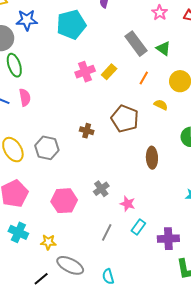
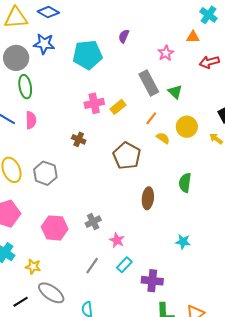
pink star: (160, 13) -> (166, 53), moved
yellow semicircle: (161, 105) -> (163, 138), moved
brown cross: (87, 131) -> (79, 139), moved

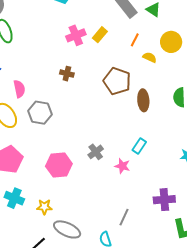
pink semicircle: (31, 120) -> (19, 89), moved
brown ellipse: (148, 198) -> (143, 100), moved
cyan rectangle: (124, 265) -> (139, 146), moved
gray line: (92, 266) -> (124, 217), moved

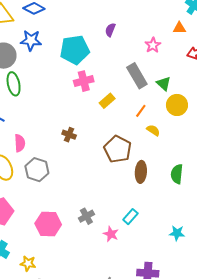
pink cross: (76, 35) -> (84, 81), moved
yellow circle: (171, 42) -> (177, 105), moved

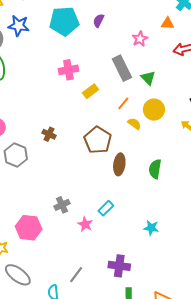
cyan pentagon: (75, 50) -> (64, 21), moved
yellow circle: (177, 105) -> (154, 110), moved
brown cross: (69, 135) -> (49, 134), moved
pink hexagon: (48, 224) -> (29, 228), moved

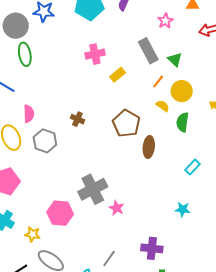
orange line: (123, 103) -> (158, 81), moved
green semicircle: (155, 169) -> (183, 122), moved
gray cross: (62, 205) -> (93, 189), size x1.8
cyan rectangle: (106, 208) -> (192, 167), moved

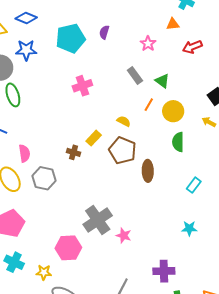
gray rectangle: (148, 51) -> (135, 75), size x0.7
yellow rectangle: (118, 75) -> (94, 138), moved
yellow semicircle: (163, 106) -> (124, 121), moved

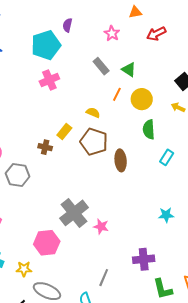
cyan pentagon: (71, 38) -> (46, 45), moved
cyan rectangle: (194, 185) -> (167, 157), moved

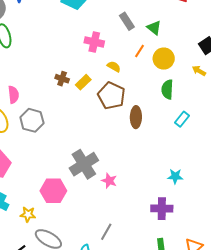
pink cross: (49, 80) -> (94, 42), moved, turned 30
brown cross: (45, 147) -> (62, 79), moved
purple cross: (144, 259) -> (162, 209), moved

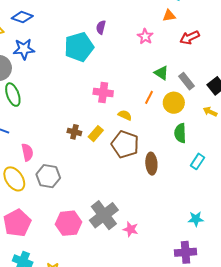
gray rectangle: (127, 21) -> (186, 81), moved
pink hexagon: (53, 191) -> (69, 223), moved

